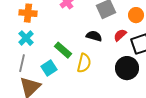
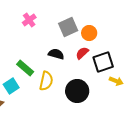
orange circle: (136, 15) -> (89, 33), moved
black circle: (127, 68) -> (77, 91), moved

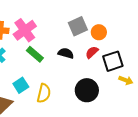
pink cross: (29, 20) -> (25, 30), moved, size x1.6
green rectangle: (25, 68) -> (35, 54), moved
yellow semicircle: (46, 81) -> (44, 93), moved

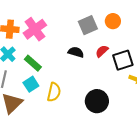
orange circle: (99, 32) -> (113, 21), moved
green rectangle: (35, 54) -> (33, 63), moved
black circle: (87, 90) -> (97, 101), moved

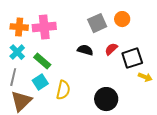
pink cross: (35, 29) -> (44, 27), turned 30

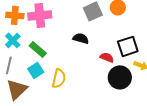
red semicircle: (111, 49) -> (107, 57), moved, turned 64
black circle: (106, 99) -> (120, 77), moved

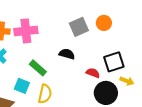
green rectangle: (38, 49) -> (38, 68), moved
cyan square: (36, 70) -> (22, 86), turned -35

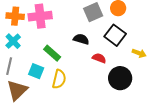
black square: (114, 62) -> (115, 35), moved, turned -35
red semicircle: (93, 73) -> (99, 58), moved
yellow arrow: (127, 81) -> (139, 53), moved

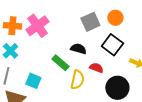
pink cross: (40, 16) -> (37, 26), turned -30
green rectangle: (52, 53) -> (60, 63), moved
yellow semicircle: (59, 79) -> (77, 80), moved

